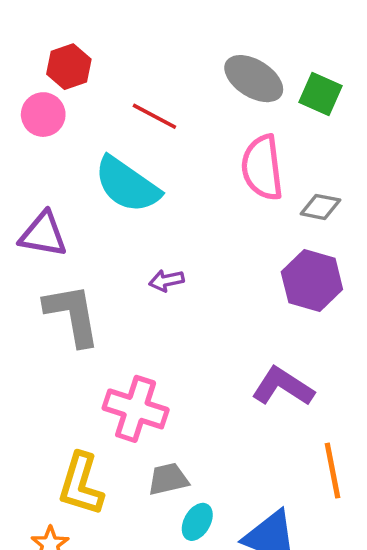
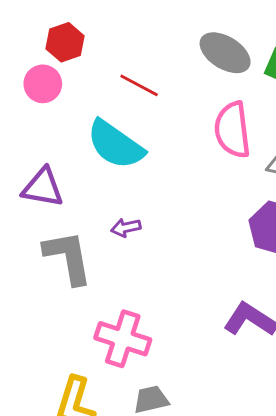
purple arrow: (166, 281) -> (126, 228), moved

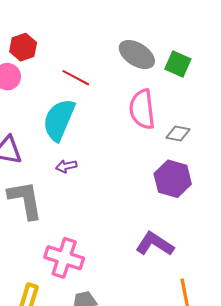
cyan semicircle: (115, 145) -> (59, 120), turned 78
purple arrow: (126, 228) -> (66, 166), moved

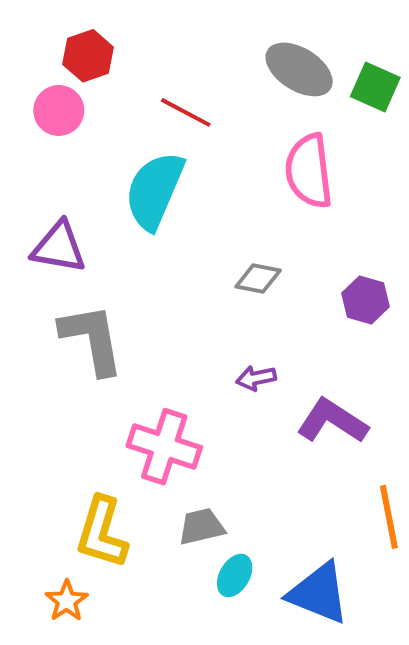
gray diamond: (178, 134) -> (258, 279), moved
purple arrow: (66, 166) -> (256, 378), moved
purple hexagon: (173, 179) -> (366, 300), size x0.7

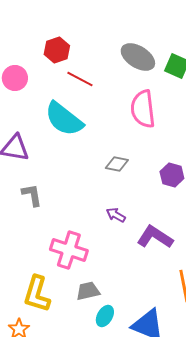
red hexagon: (88, 56) -> (57, 50), moved
cyan semicircle: (155, 191) -> (64, 119), turned -75
gray L-shape: (92, 339) -> (32, 195), size x0.6
purple arrow: (256, 378) -> (116, 215), turned 42

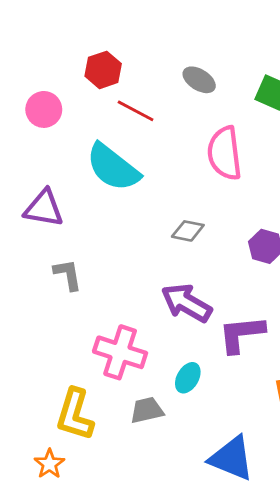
gray ellipse: (138, 57) -> (199, 80), moved, size x0.7
purple arrow: (116, 215) -> (186, 303), size x1.8
purple L-shape: (155, 237) -> (241, 334), turned -39
cyan ellipse: (105, 316) -> (188, 378), moved

